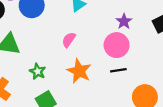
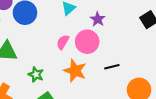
purple star: (124, 21) -> (98, 19), moved
pink circle: (117, 45) -> (87, 42), moved

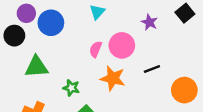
purple star: (98, 19) -> (149, 22), moved

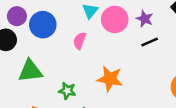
pink circle: (122, 45) -> (115, 19), moved
pink semicircle: (96, 49) -> (80, 41), moved
black line: (152, 69) -> (150, 42), moved

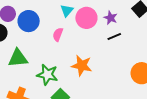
green star: (67, 91) -> (47, 75), size x1.5

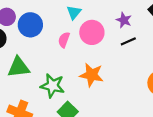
pink circle: (86, 18) -> (92, 32), moved

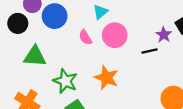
purple star: (124, 20) -> (164, 35), moved
pink semicircle: (64, 40) -> (85, 37), turned -63

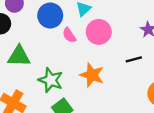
blue circle: (55, 16) -> (50, 16), moved
black line: (149, 51) -> (134, 59), moved

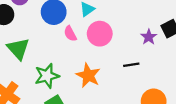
green triangle: (19, 56) -> (18, 49), turned 40
green star: (51, 80) -> (47, 76), turned 30

